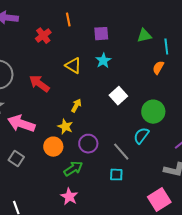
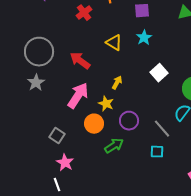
pink arrow: (21, 124) -> (78, 96), moved, turned 104
pink star: (69, 197) -> (65, 163), moved

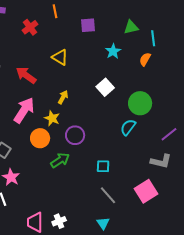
cyan star: (144, 38) -> (113, 51), moved
gray line: (162, 129) -> (108, 195), moved

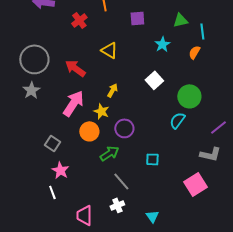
gray line: (108, 195) -> (121, 181), moved
white cross: (59, 221) -> (117, 205), moved

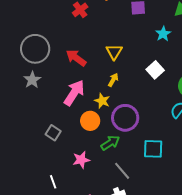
yellow triangle: (109, 50) -> (114, 52), moved, turned 30
purple circle: (124, 128) -> (125, 118), size x1.4
cyan square: (152, 159) -> (153, 149), size x1.5
pink star: (60, 170) -> (81, 160), moved, turned 30

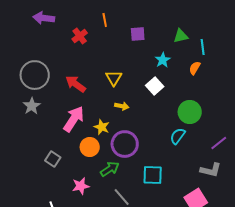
white square: (155, 70) -> (155, 86), moved
yellow arrow: (113, 80) -> (122, 106), moved, turned 72

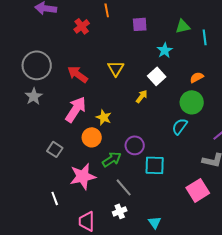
orange semicircle: (195, 68) -> (197, 77), moved, turned 32
yellow arrow: (122, 106) -> (142, 96), moved, turned -64
purple circle: (125, 144) -> (135, 145), moved, size x0.7
pink star: (81, 186) -> (83, 176), size x1.5

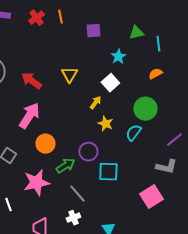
red cross: (82, 26) -> (36, 18), moved
orange semicircle: (197, 77) -> (155, 74), moved
yellow star: (104, 117) -> (105, 124), moved

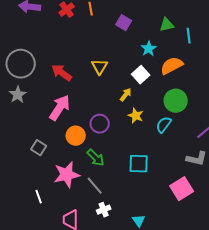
purple square: (93, 31) -> (124, 23), turned 35
orange semicircle: (155, 74) -> (172, 66), moved, size x1.6
purple circle: (88, 152) -> (100, 124), moved
green arrow: (65, 166) -> (96, 158), turned 78
gray line: (77, 194) -> (95, 186), moved

